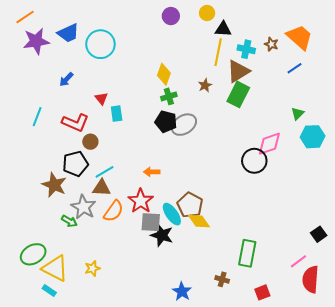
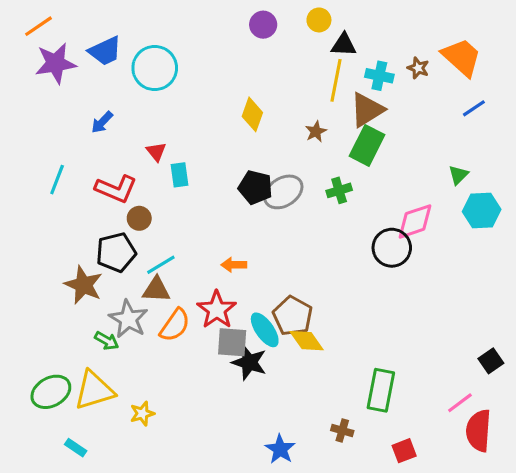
blue line: (294, 68) -> (474, 108), moved
green cross: (169, 96) -> (339, 190), moved
yellow triangle: (55, 268) -> (94, 390), moved, turned -44

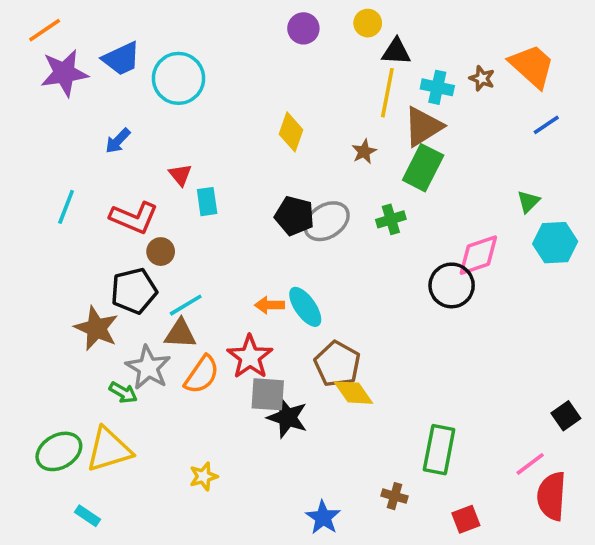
cyan ellipse: (265, 330) -> (305, 307), moved
yellow star: (142, 414) -> (203, 476), moved

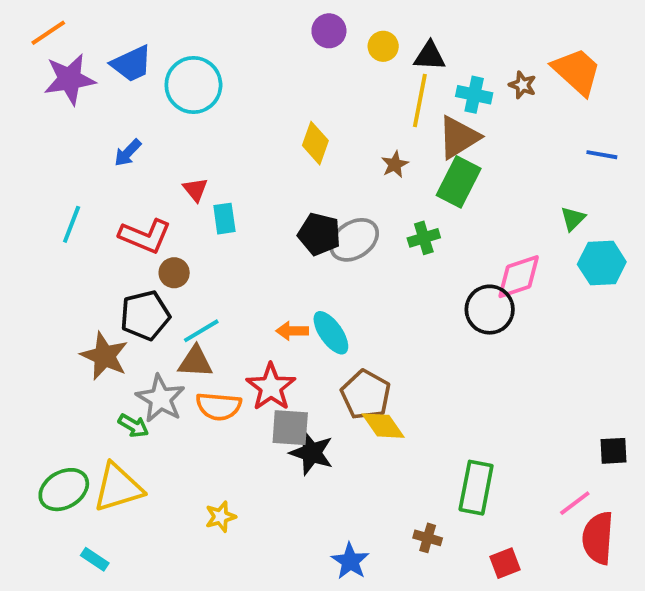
yellow circle: (368, 23) -> (383, 46), moved
blue line: (546, 125) -> (602, 155), moved, turned 44
orange semicircle: (202, 375) -> (219, 406), turned 60
black square: (566, 416) -> (613, 451), turned 32

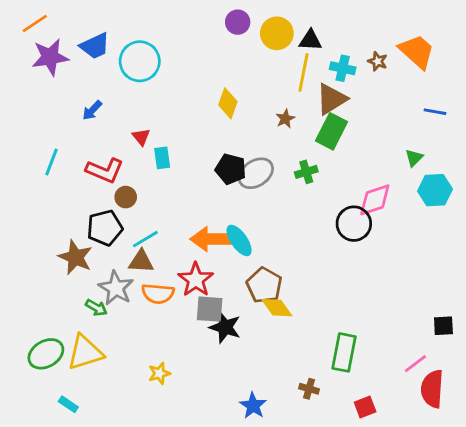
yellow circle: (383, 46) -> (277, 33), size x1.5
orange arrow: (292, 331) -> (211, 239), size x1.8

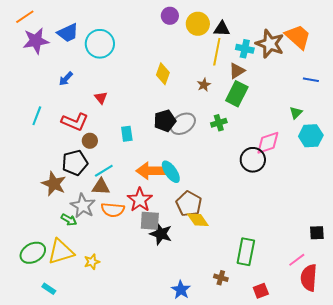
brown star: (378, 61) -> (270, 44), size x2.0
brown triangle: (331, 99) -> (237, 71), size x0.7
cyan rectangle: (162, 158) -> (127, 134), moved
black pentagon: (231, 169) -> (165, 121), turned -30
yellow star: (159, 373) -> (92, 262), moved

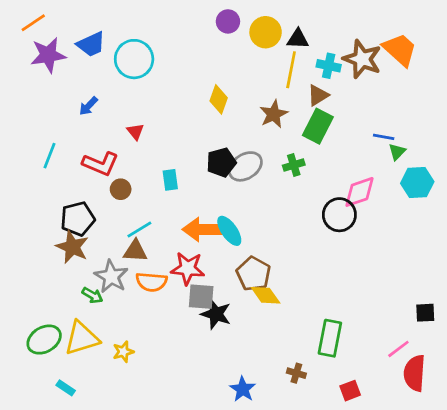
blue line: (311, 80) -> (384, 137), moved
brown star: (204, 85) -> (274, 114), size x1.5
black pentagon: (75, 163) -> (78, 219), moved
red star: (140, 200) -> (188, 268), turned -30

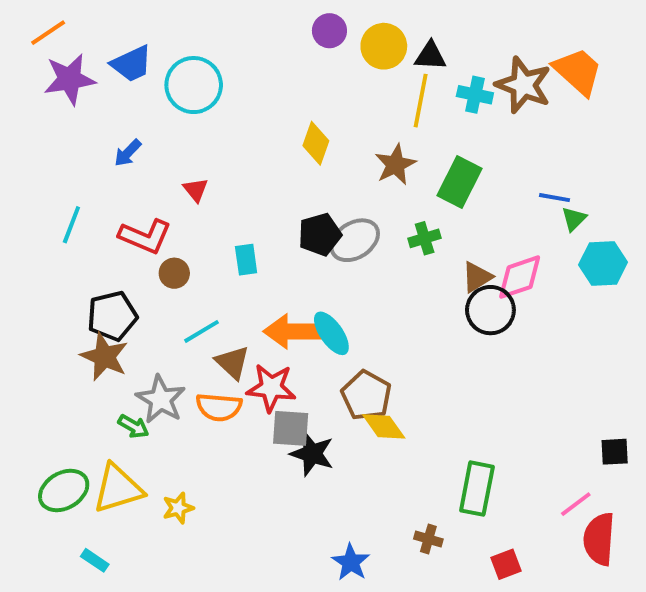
brown triangle: (318, 95) -> (477, 277), moved
brown triangle: (135, 251) -> (232, 362), moved, turned 40

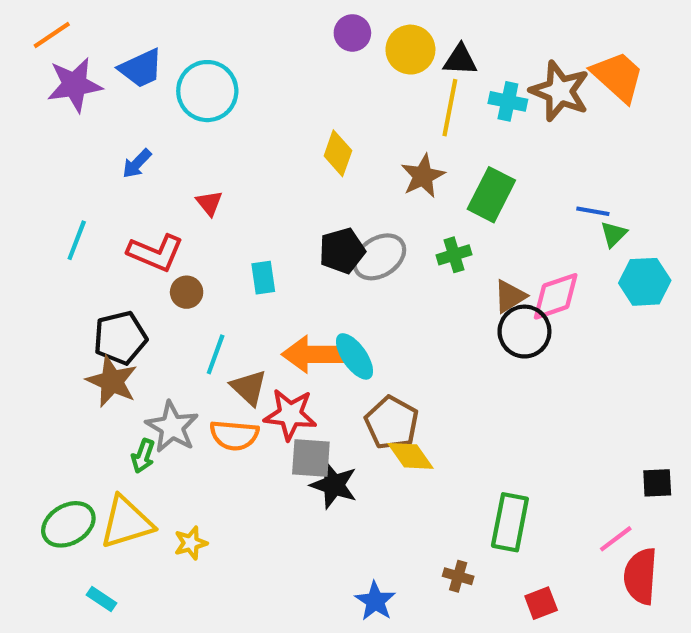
cyan line: (201, 331) -> (216, 354), turned -39
green arrow: (134, 426) -> (143, 456), turned 80

